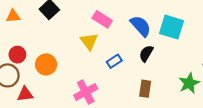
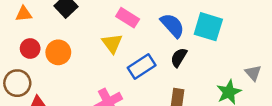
red circle: (17, 55) -> (30, 49), moved
blue rectangle: (114, 61) -> (142, 66), size x1.5
orange circle: (46, 64) -> (58, 52), moved

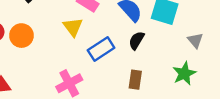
gray triangle: (253, 73) -> (195, 40), moved

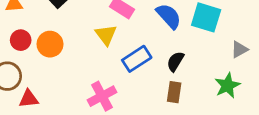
black semicircle: (137, 40) -> (175, 61), moved
gray triangle: (195, 40) -> (239, 49), turned 42

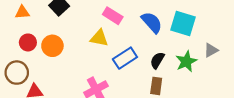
yellow triangle: (106, 35) -> (99, 38), turned -42
green star: (227, 85) -> (186, 61), moved

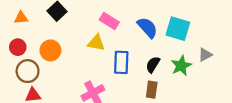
red circle: (28, 42) -> (18, 47), moved
blue rectangle: (125, 58) -> (121, 62), turned -55
brown circle: (17, 73) -> (28, 71), moved

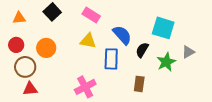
pink rectangle: (109, 21) -> (91, 15), moved
blue semicircle: (147, 28) -> (122, 35), moved
black semicircle: (153, 65) -> (142, 50), moved

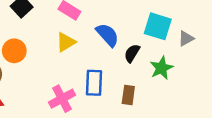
yellow triangle: (88, 41) -> (66, 42), turned -42
gray triangle: (188, 52) -> (186, 39), moved
blue rectangle: (111, 59) -> (94, 83), moved

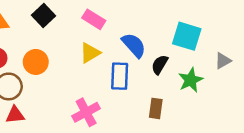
gray triangle: (186, 39) -> (223, 61), moved
blue rectangle: (94, 83) -> (120, 76), moved

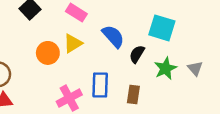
gray triangle: (223, 61) -> (195, 68), moved, turned -42
orange circle: (36, 62) -> (48, 53), moved
blue rectangle: (120, 76) -> (100, 85), moved

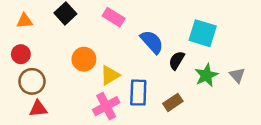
yellow triangle: (73, 43) -> (110, 75), moved
brown rectangle: (133, 94) -> (173, 102), turned 48

